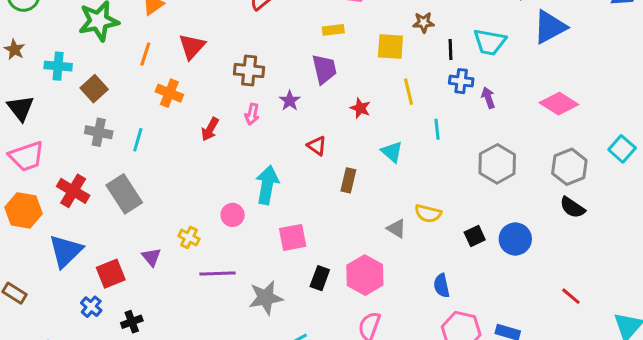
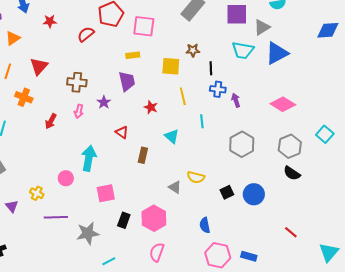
cyan trapezoid: (490, 42) -> (243, 50), moved

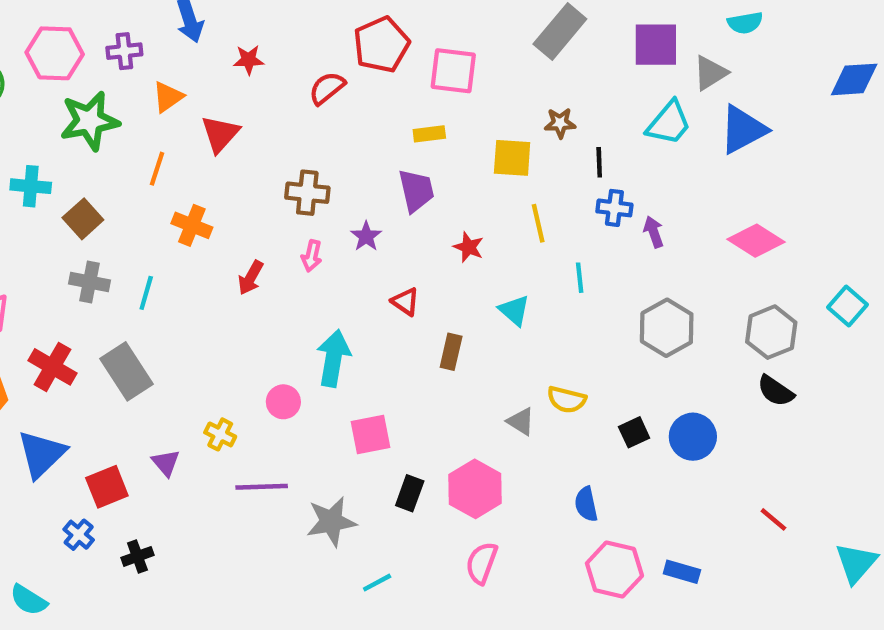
cyan trapezoid: (243, 50) -> (669, 123), turned -60
red triangle: (39, 66) -> (220, 134), moved

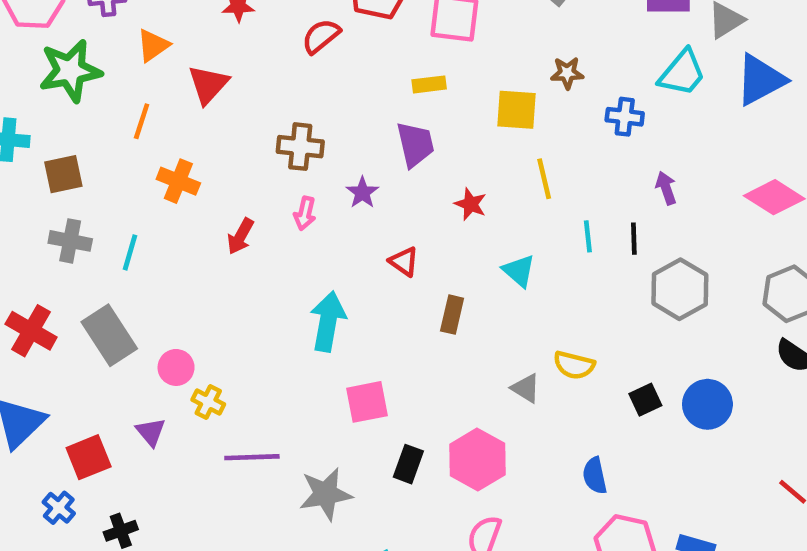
black line: (599, 162) -> (634, 239), moved
blue cross: (614, 208) -> (625, 117), moved
brown square: (83, 219) -> (63, 174), turned 30
pink circle: (283, 402) -> (176, 367), moved

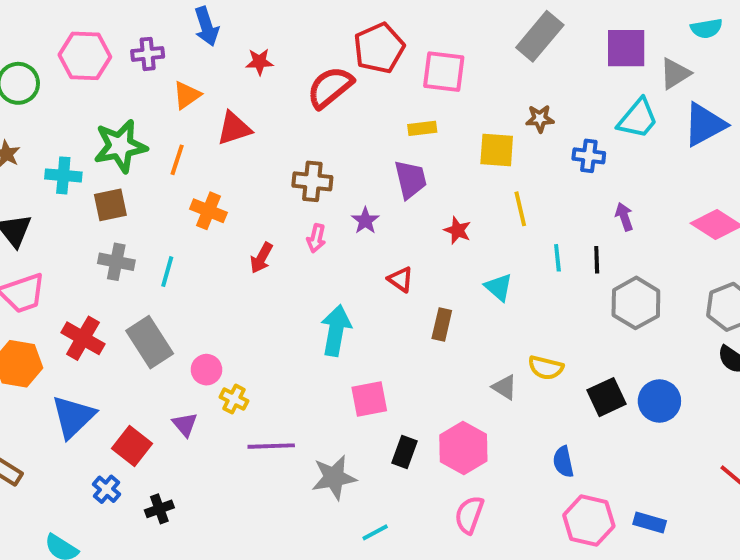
red semicircle: (321, 36) -> (330, 87), size x1.4
green star: (70, 71) -> (120, 146), moved
red triangle: (208, 84) -> (234, 128), turned 30
black square: (645, 400) -> (607, 397), size x1.4
red square: (89, 457) -> (132, 446), turned -30

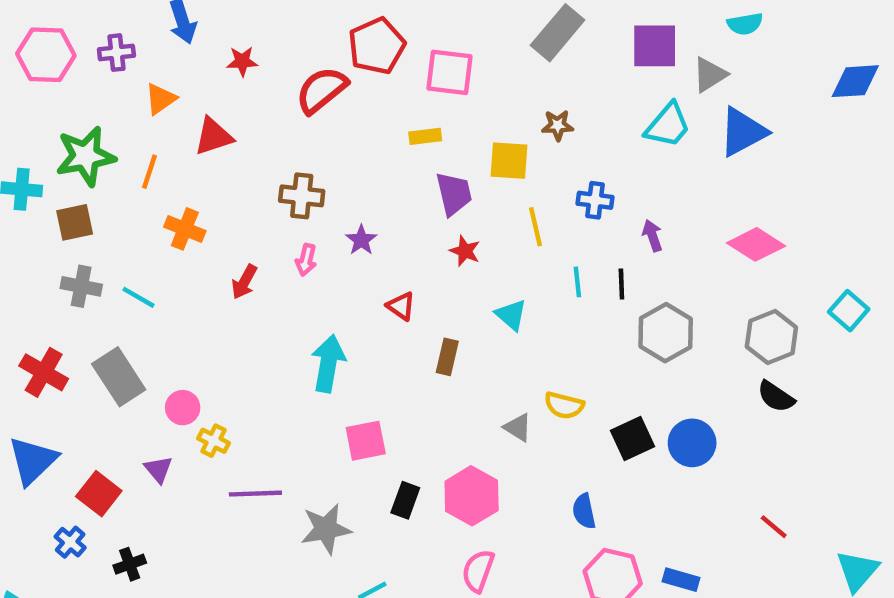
blue cross: (589, 156) -> (595, 200), moved
purple trapezoid: (410, 179) -> (454, 194), moved
cyan line: (167, 272) -> (139, 297), turned -76

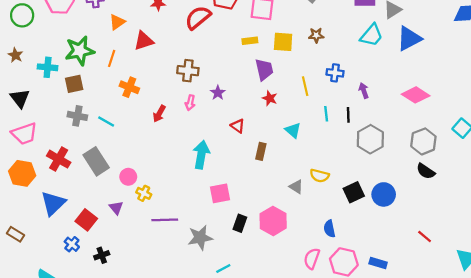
yellow square: (509, 161) -> (283, 42), moved
pink semicircle: (478, 571) -> (312, 259), moved

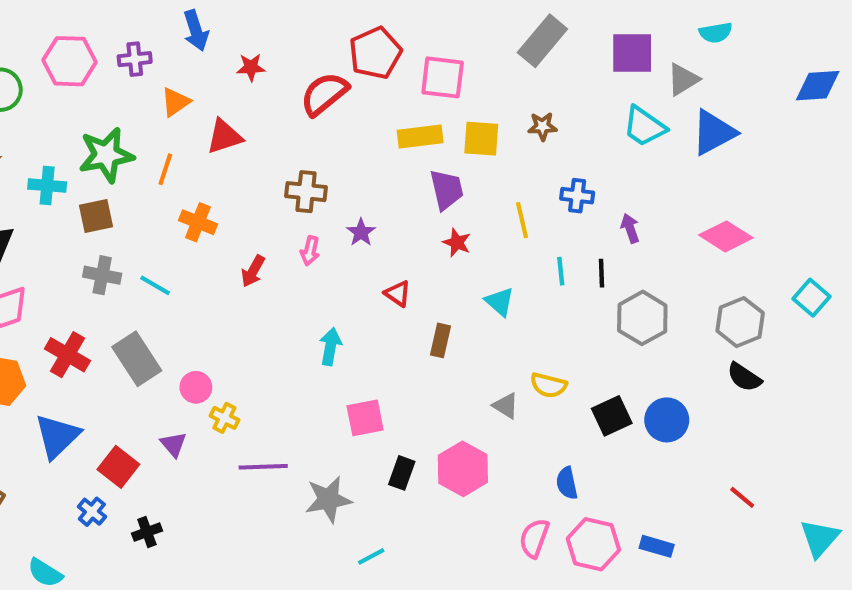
cyan trapezoid: (371, 35) -> (644, 126), turned 85
yellow rectangle: (250, 41) -> (420, 137), size x1.5
cyan arrow: (201, 155) -> (330, 347), size x0.7

